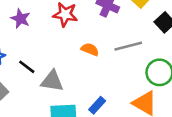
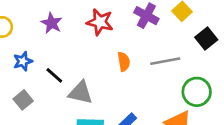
orange semicircle: (90, 49) -> (124, 62), turned 54

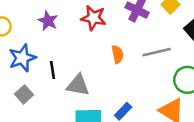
blue star: (23, 61) -> (22, 58), size x1.5
black line: (54, 75) -> (53, 70), turned 42

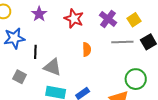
gray line: (157, 52) -> (122, 42), moved
gray square: (24, 94) -> (20, 77), moved, turned -32

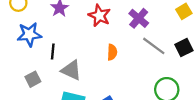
yellow square: (134, 20) -> (184, 11), moved
gray line: (122, 42) -> (154, 46), turned 35
gray square: (20, 77) -> (33, 79), turned 32

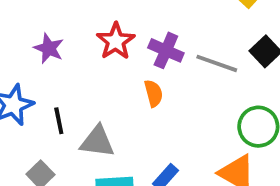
red star: (99, 16) -> (116, 41), turned 30
purple cross: (139, 18) -> (166, 50), moved

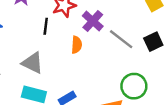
black line: (59, 121) -> (46, 26), moved

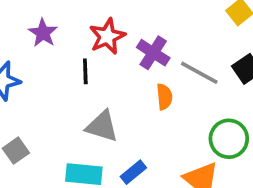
orange semicircle: (77, 45) -> (164, 97), moved
gray triangle: (33, 63) -> (102, 126), moved

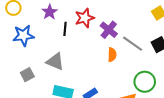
black line: (85, 71) -> (65, 29), moved
gray triangle: (102, 126) -> (55, 61), moved

